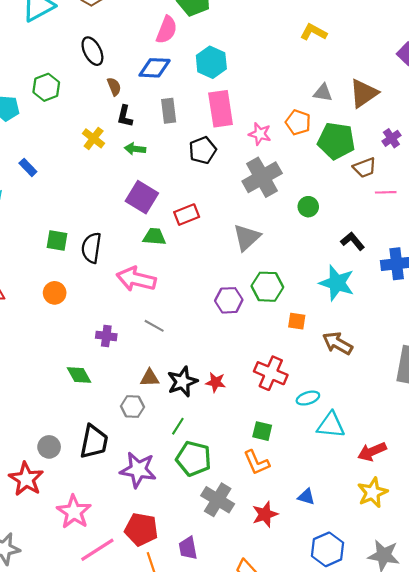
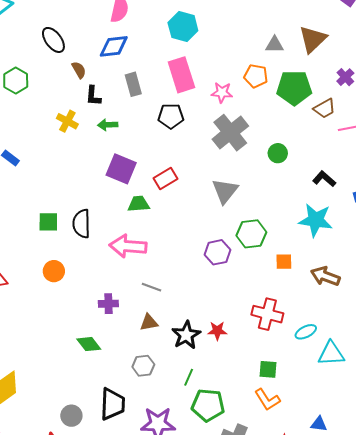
cyan hexagon: (211, 62) -> (183, 27), moved
black pentagon: (203, 150) -> (171, 116), turned 30
brown triangle: (150, 378) -> (149, 322), moved

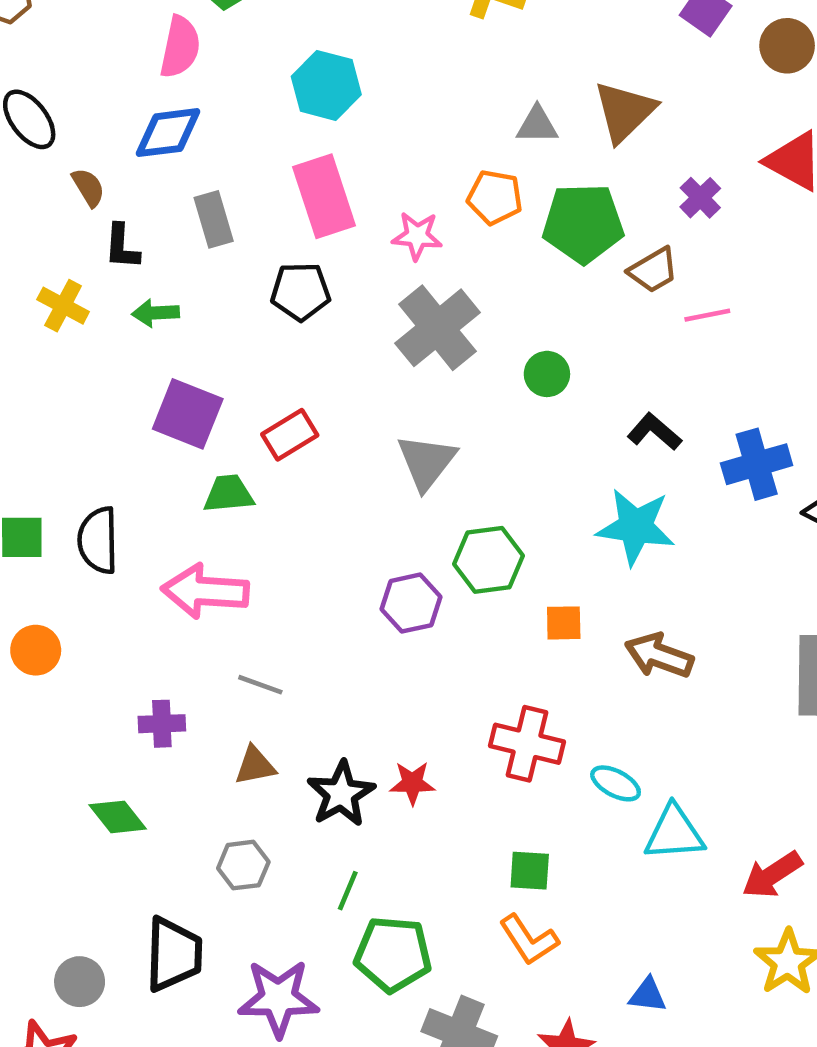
cyan ellipse: (306, 332) -> (616, 783), turned 55

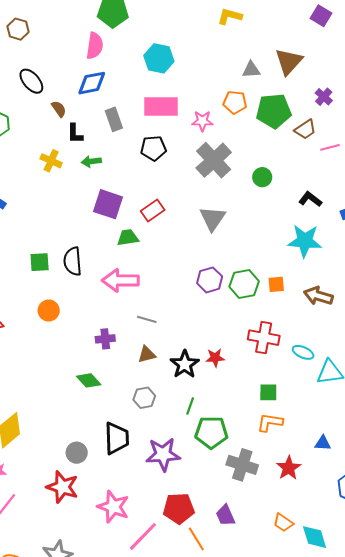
pink rectangle: (324, 196) -> (161, 106), turned -68
green hexagon: (489, 560) -> (244, 284), moved
orange L-shape: (529, 940) -> (270, 422), turned 136

